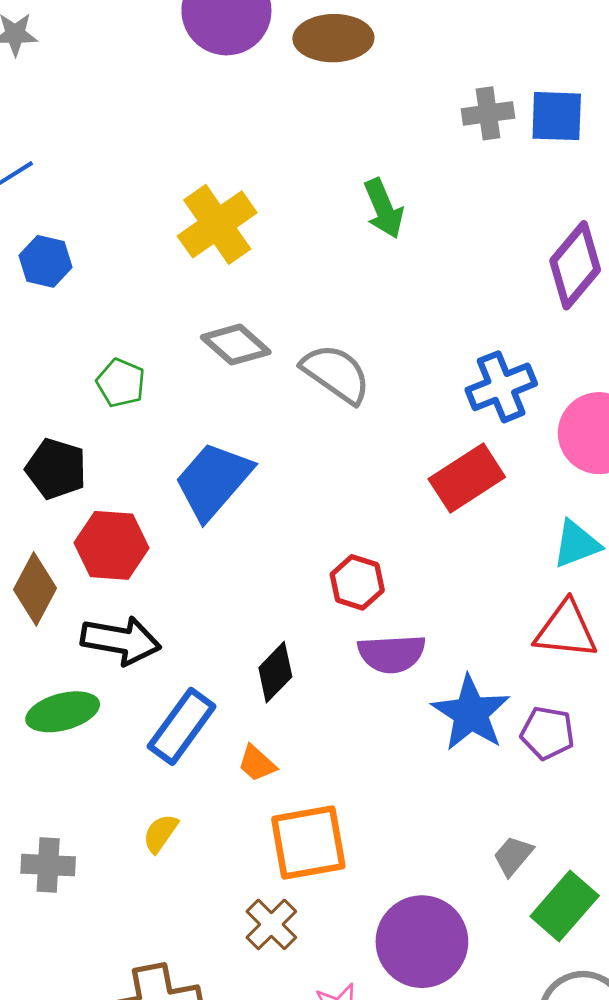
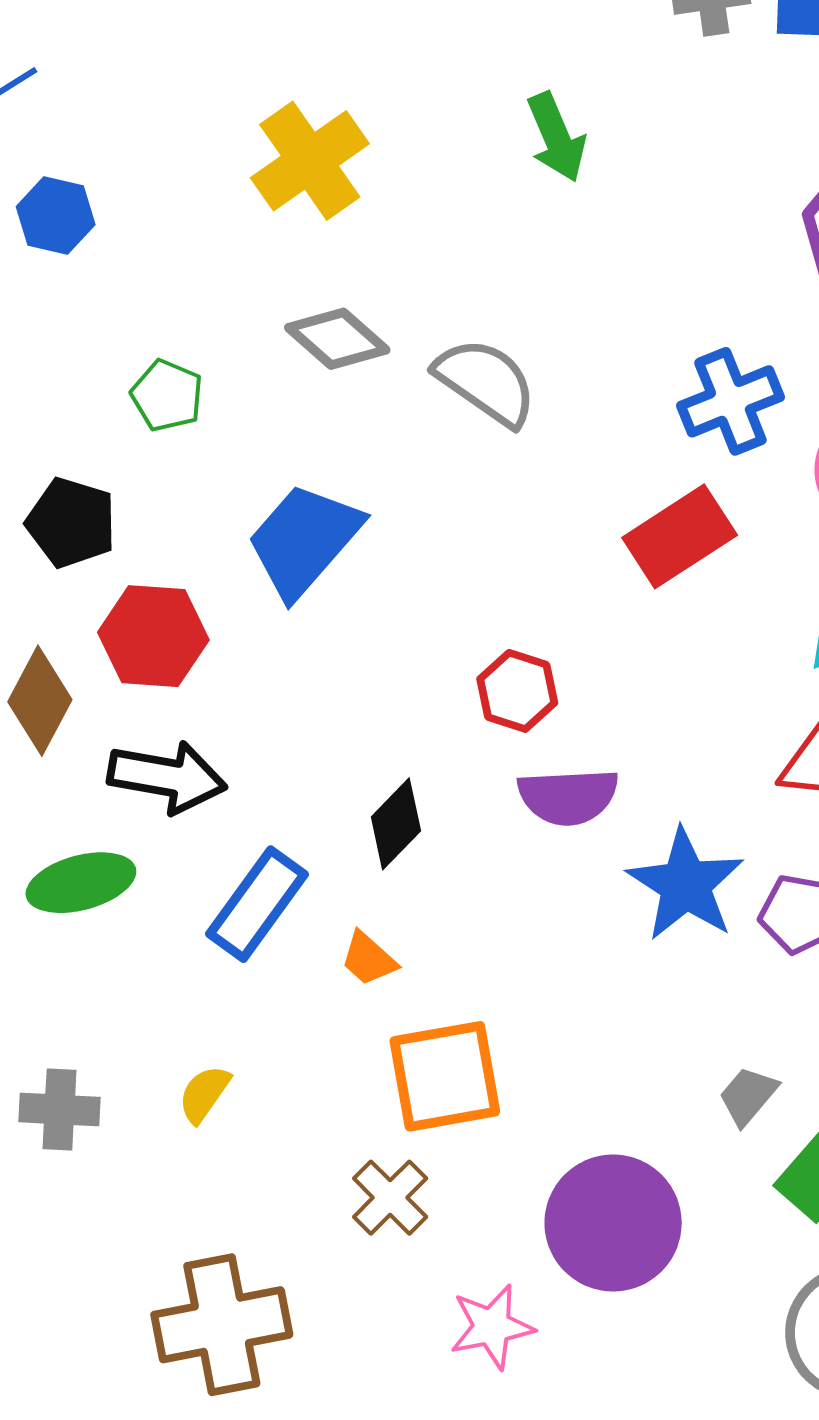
yellow semicircle: (160, 833) -> (204, 1094), moved

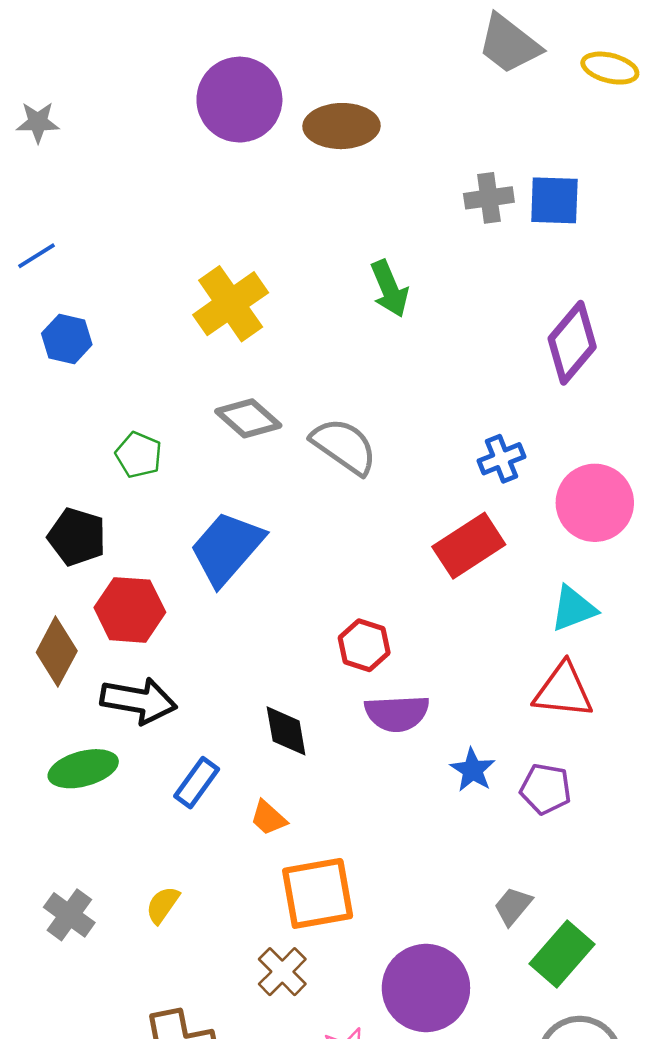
blue cross: (730, 401) -> (502, 459), size x0.7
black diamond: (396, 824) -> (286, 731), turned -54
blue star: (685, 885) -> (473, 770), size x0.6
blue rectangle: (257, 904) -> (197, 783), size x0.7
gray cross: (59, 1110) -> (69, 915), turned 33

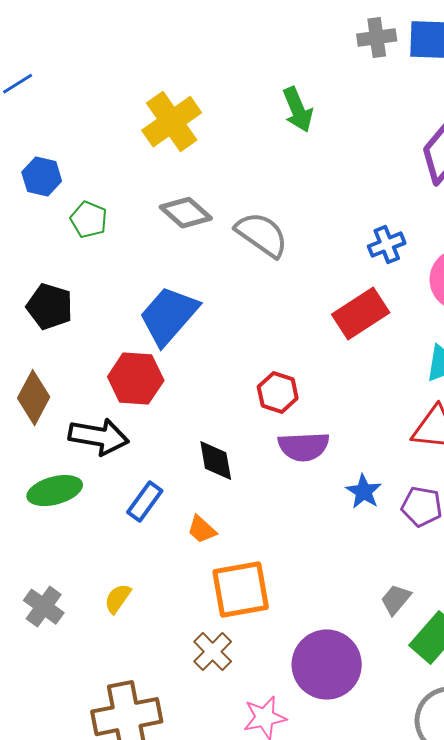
blue hexagon: (67, 339) -> (42, 177), moved
green pentagon: (139, 455) -> (89, 220), moved
red hexagon: (130, 610) -> (136, 379), moved

